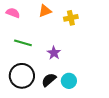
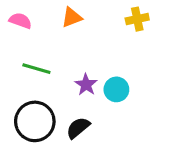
yellow cross: (71, 18) -> (137, 19), moved
cyan circle: (69, 81) -> (116, 89), moved

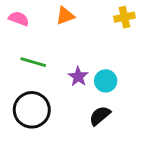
black semicircle: (78, 128) -> (100, 116), moved

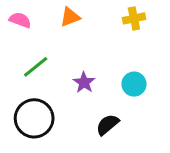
green line: (33, 62) -> (36, 67), turned -55
cyan circle: (106, 81) -> (134, 84), moved

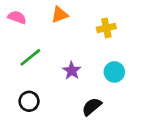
yellow cross: (134, 18) -> (106, 28), moved
black circle: (34, 118) -> (29, 101), size x0.6

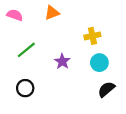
yellow cross: (106, 28) -> (92, 36), moved
black semicircle: (92, 107) -> (106, 89), moved

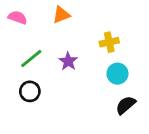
purple star: (62, 61) -> (68, 61), moved
black circle: (25, 88) -> (30, 91), moved

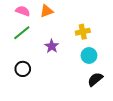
pink semicircle: (18, 17) -> (23, 11), moved
green line: (31, 59) -> (22, 33), moved

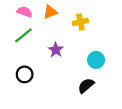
yellow cross: (83, 32) -> (80, 22), moved
black semicircle: (95, 79) -> (86, 86), moved

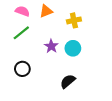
cyan circle: (96, 60) -> (73, 48), moved
black semicircle: (86, 86) -> (68, 81), moved

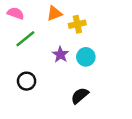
pink semicircle: (22, 11) -> (16, 13), moved
yellow cross: (74, 20) -> (77, 24), moved

